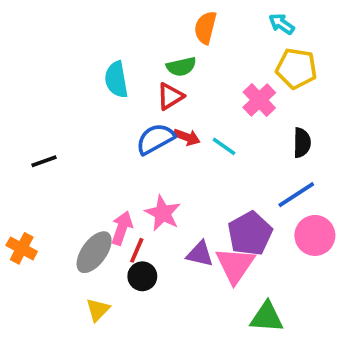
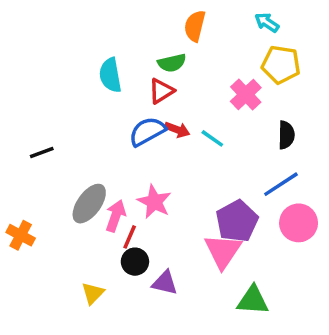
gray ellipse: (94, 252) -> (89, 204), moved
purple triangle: (200, 254) -> (165, 283), moved

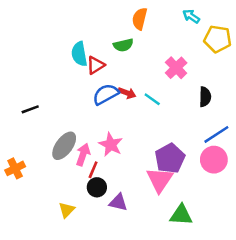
yellow pentagon: (281, 65) -> (218, 39), moved
red triangle: (161, 91) -> (96, 65), moved
blue line: (281, 184) -> (216, 134), moved
orange cross: (21, 235) -> (15, 168), turned 36

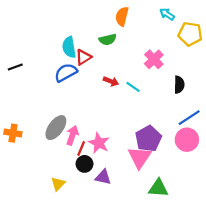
blue semicircle: (106, 94) -> (66, 73), moved
black line: (30, 109) -> (15, 67), moved
pink star: (111, 145) -> (99, 143), moved
orange cross: (15, 168) -> (13, 133), moved, turned 35

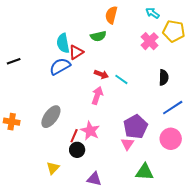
pink cross: (154, 59) -> (150, 41), moved
pink arrow: (72, 135) -> (97, 95), moved
pink circle: (187, 140) -> (171, 139), moved
pink triangle: (140, 157) -> (127, 144), size x0.6
purple triangle: (103, 177) -> (94, 179), moved

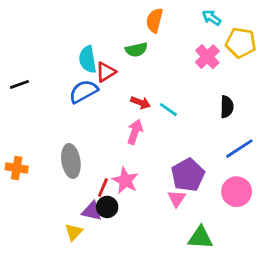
gray ellipse: (51, 117) -> (71, 161), turned -45
purple triangle: (94, 179) -> (92, 211), moved

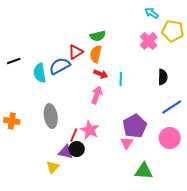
orange semicircle: (154, 20) -> (96, 54), moved
cyan semicircle: (88, 59) -> (40, 73), moved
cyan line: (168, 110) -> (121, 79), turned 56

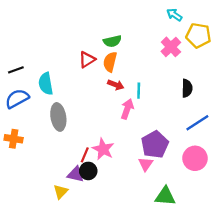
blue semicircle: (60, 66) -> (17, 99), moved
pink arrow: (97, 95) -> (127, 109), moved
gray ellipse: (51, 116) -> (58, 117), moved

